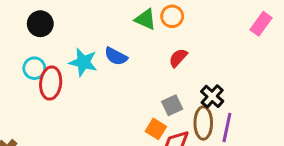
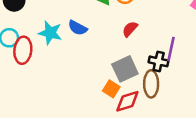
black cross: (212, 96) -> (159, 61), turned -30
gray square: (172, 105) -> (125, 69), size x1.5
purple line: (227, 127) -> (171, 49), moved

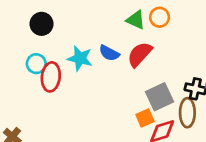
red semicircle: (130, 29) -> (140, 54), moved, size x1.5
orange square: (111, 89) -> (145, 118), turned 35

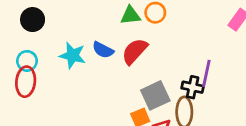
green triangle: (136, 20) -> (130, 15), turned -30
red ellipse: (51, 77) -> (26, 82), moved

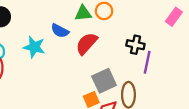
blue semicircle: (103, 50) -> (60, 31), moved
black cross: (193, 87) -> (135, 45), moved

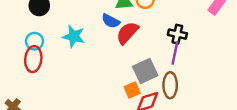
blue semicircle: (60, 31) -> (111, 21), moved
purple line: (147, 62) -> (175, 53), moved

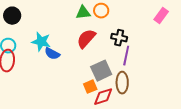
blue semicircle: (111, 21) -> (52, 54), moved
black cross: (177, 34) -> (119, 38), moved

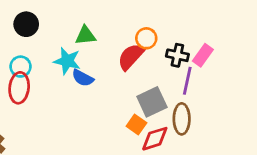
orange circle: (101, 11) -> (146, 38), moved
green triangle: (83, 13) -> (86, 35), moved
pink rectangle: (161, 16) -> (203, 55), moved
orange square: (90, 87) -> (136, 125), turned -32

